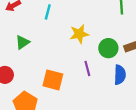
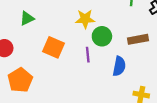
green circle: (108, 48) -> (102, 36), moved
orange square: (53, 80) -> (53, 47), moved

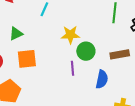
orange square: (53, 47) -> (27, 59), moved, turned -30

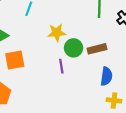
brown rectangle: (120, 54) -> (97, 49), moved
blue semicircle: (102, 79) -> (106, 76), moved

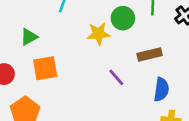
green circle: (74, 48) -> (123, 18), moved
purple line: (61, 66) -> (116, 77), moved, turned -32

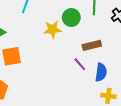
purple line: (116, 77) -> (80, 64), moved

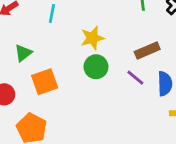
green circle: (71, 18) -> (96, 67), moved

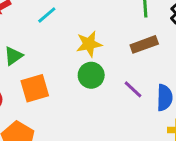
cyan line: (52, 13) -> (47, 15), turned 36
brown rectangle: (147, 51) -> (144, 44), moved

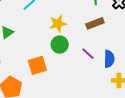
orange square: (35, 88) -> (37, 65), moved

